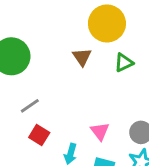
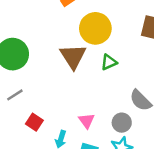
brown triangle: (82, 57) -> (73, 56), size x1.6
gray line: (30, 106) -> (15, 95), moved

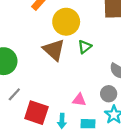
pink triangle: (87, 121) -> (79, 100), turned -32
red square: (34, 122) -> (36, 113), size x1.6

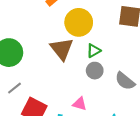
gray circle: (109, 94) -> (95, 71), moved

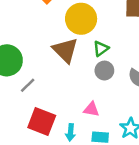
gray line: (15, 88) -> (28, 85), moved

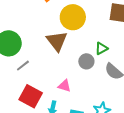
green triangle: (101, 49) -> (101, 49), moved
pink triangle: (91, 109) -> (64, 86), moved

